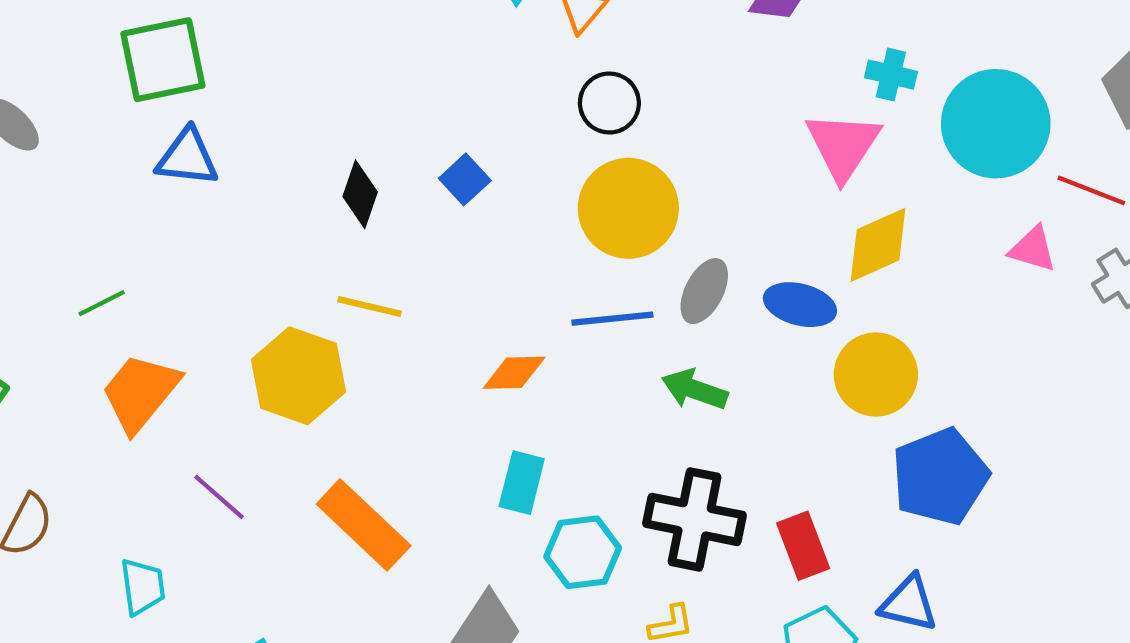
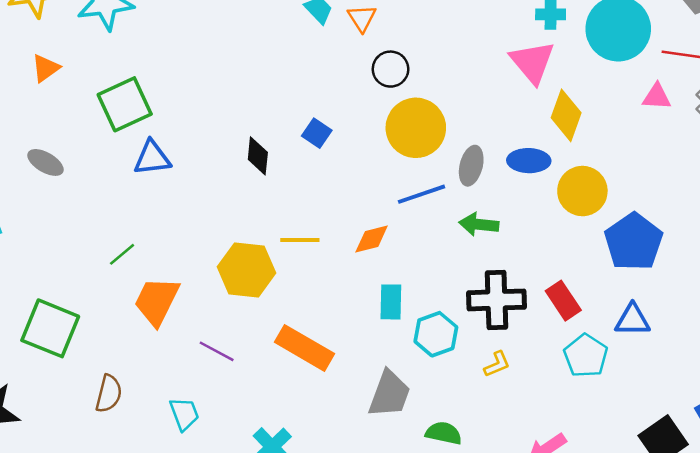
yellow diamond: (878, 245) -> (566, 115), turned -33
yellow line: (369, 306) -> (300, 240), moved

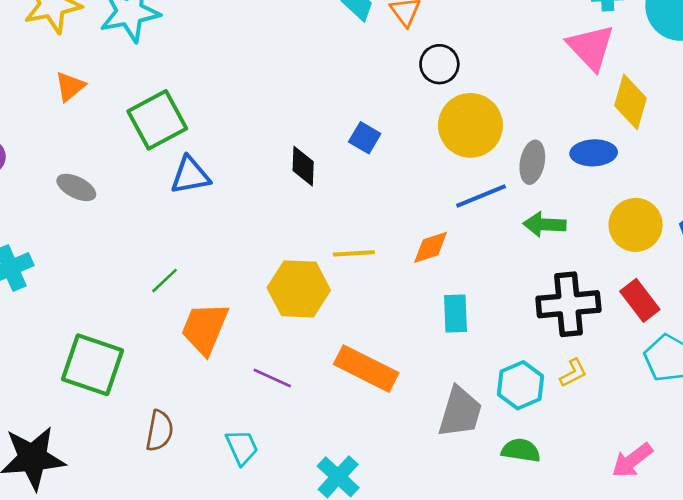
yellow circle: (582, 191) -> (636, 225), moved
cyan hexagon: (436, 334) -> (521, 385), moved

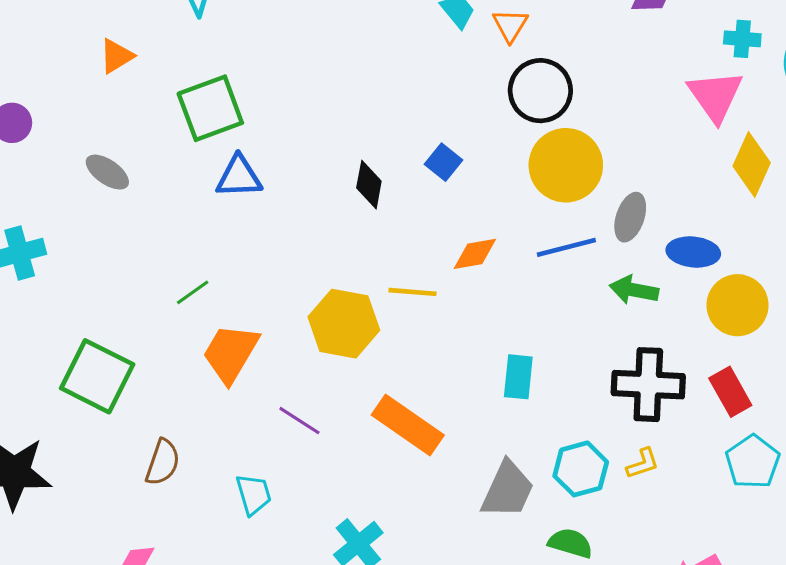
black circle: (439, 64) -> (540, 91), size x1.4
blue ellipse: (594, 153) -> (693, 252), moved
orange diamond: (431, 247) -> (475, 254), moved

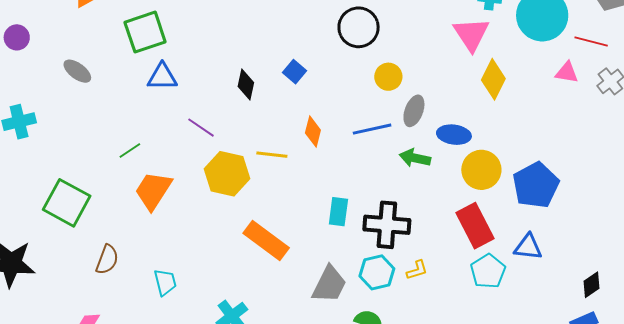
yellow circle: (566, 165) -> (388, 77), moved, size x0.6
orange diamond: (475, 254) -> (313, 131), turned -68
black cross: (648, 385) -> (387, 225), moved
red rectangle: (730, 392) -> (475, 226), size x1.4
purple line: (299, 421) -> (201, 128), moved

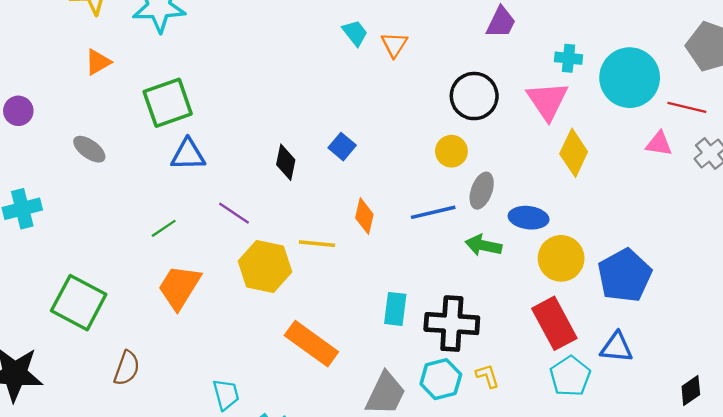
black circle: (359, 27) -> (474, 96), moved
green line: (130, 150) -> (164, 228), moved
yellow L-shape: (417, 270) -> (487, 376), turned -90
cyan trapezoid: (165, 282) -> (226, 395), moved

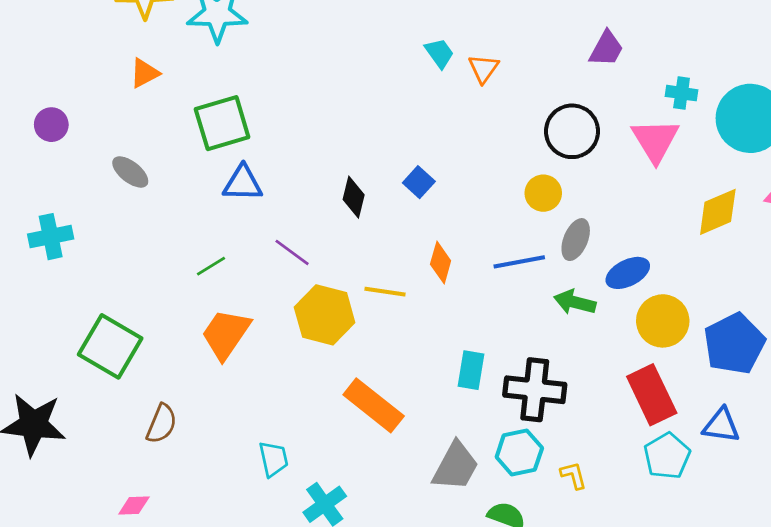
yellow diamond: (574, 153) -> (718, 212), moved, turned 39
blue ellipse: (529, 218) -> (628, 273), turned -36
yellow L-shape: (487, 376) -> (574, 475), moved

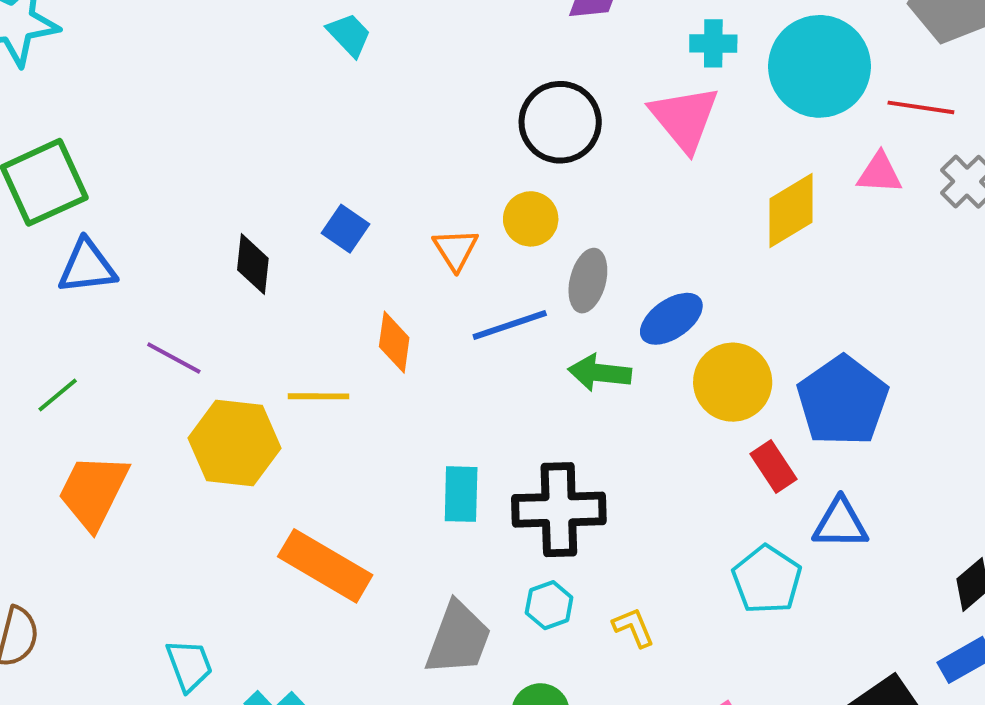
orange triangle: (484, 69) -> (456, 249), moved
red rectangle: (652, 395) -> (774, 467), moved, size x0.6
cyan hexagon: (519, 453) -> (549, 605), size x0.7

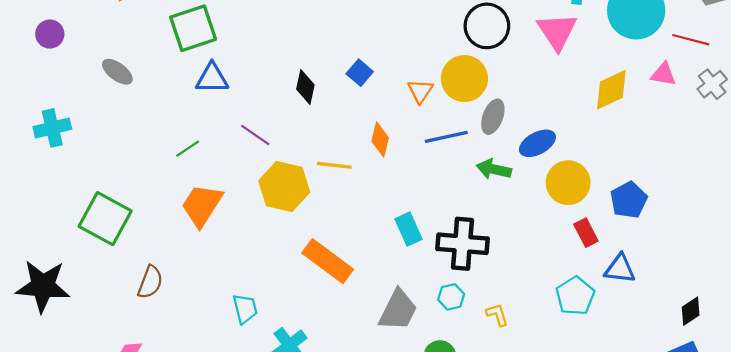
yellow circle: (531, 219) -> (464, 79), size x1.5
blue pentagon: (843, 401) -> (629, 200), size x0.7
cyan rectangle: (461, 494) -> (408, 229), turned -32

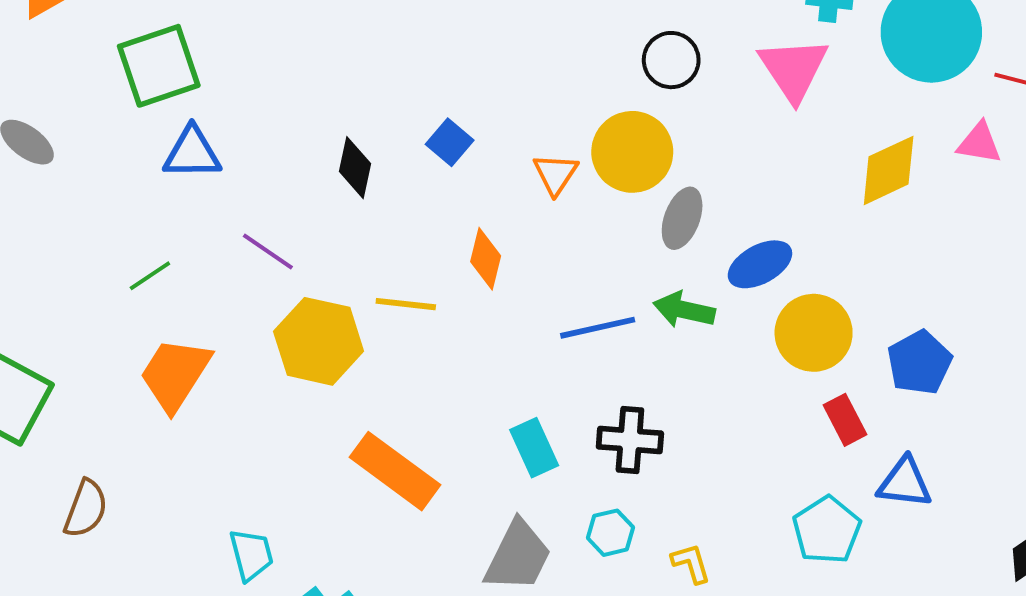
black circle: (487, 26) -> (671, 60), size x0.7
blue line: (446, 137) -> (598, 328), moved
cyan rectangle: (408, 229) -> (534, 448), moved
black cross: (463, 244) -> (630, 440), size x0.7

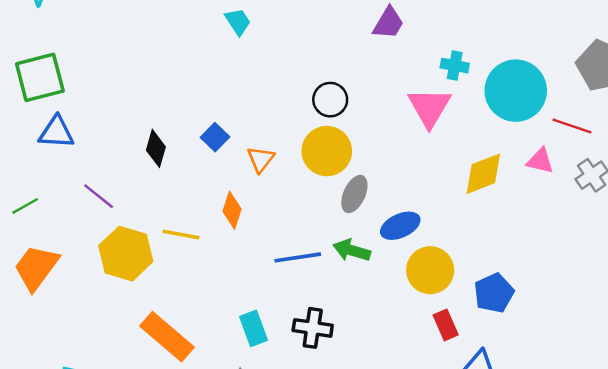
black circle: (671, 60) -> (330, 100), moved
orange triangle: (555, 174) -> (261, 159), moved

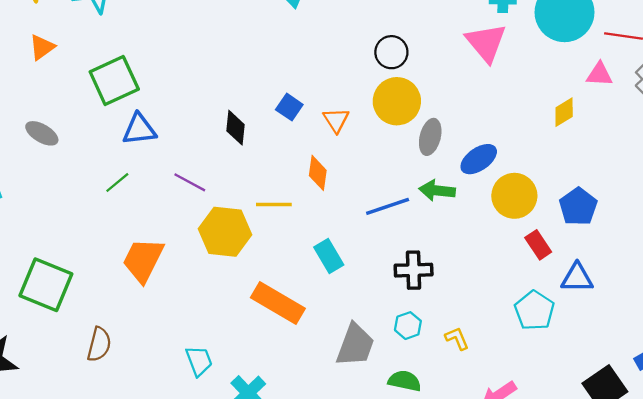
yellow diamond: (483, 174) -> (564, 112), moved, size x0.7
green line: (25, 206) -> (117, 182), moved
cyan rectangle: (254, 328) -> (329, 256), moved

